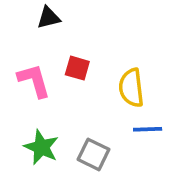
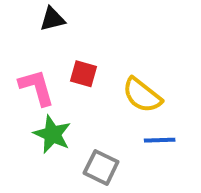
yellow semicircle: (131, 88) -> (142, 95), turned -45
green star: (41, 147) -> (52, 134), moved

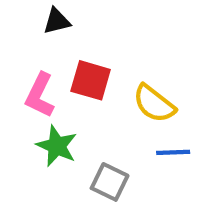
red square: (84, 74) -> (91, 80), size x1.4
pink L-shape: (37, 87) -> (40, 95), turned -138

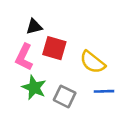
black triangle: (57, 21) -> (34, 27), moved
gray square: (110, 182) -> (65, 96), moved

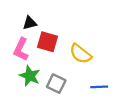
blue line: (104, 91) -> (99, 87), moved

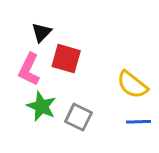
black triangle: (30, 23) -> (41, 32), turned -32
yellow semicircle: (80, 54) -> (132, 85), moved

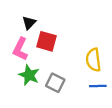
yellow semicircle: (132, 85) -> (93, 60), turned 45

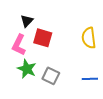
yellow semicircle: (93, 60) -> (89, 38), moved

